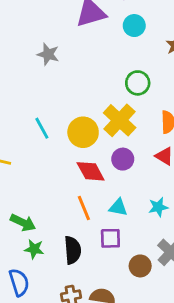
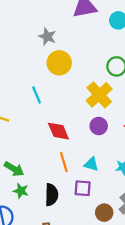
yellow circle: (83, 132) -> (59, 63), moved
red diamond: (91, 171) -> (58, 131), moved

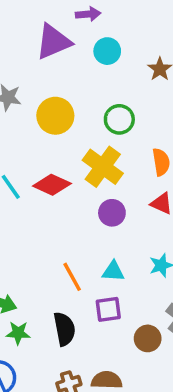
yellow circle: (59, 63) -> (55, 116), moved
red diamond: (58, 131) -> (52, 185), moved, turned -30

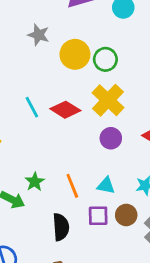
green circle: (119, 119) -> (105, 59), moved
green star: (18, 333) -> (35, 182), moved, turned 30
brown circle: (148, 338) -> (126, 215), moved

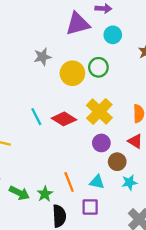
gray star: (39, 35) -> (42, 57), turned -30
green circle: (105, 59) -> (98, 67), moved
green star: (35, 182) -> (45, 194), moved
brown circle: (126, 215) -> (117, 162), moved

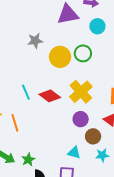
orange line: (69, 182) -> (15, 123), moved

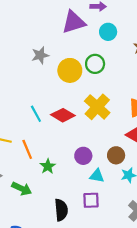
purple circle: (81, 119) -> (83, 156), moved
green star: (28, 160) -> (48, 166), moved

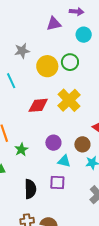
purple triangle: (74, 22) -> (54, 24), size x0.7
cyan line: (36, 114) -> (11, 81), moved
red diamond: (63, 115) -> (38, 105), turned -40

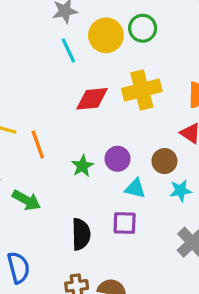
cyan line: (11, 81) -> (68, 50), moved
yellow cross: (69, 100) -> (142, 90), turned 30
green star: (21, 150) -> (82, 166), moved

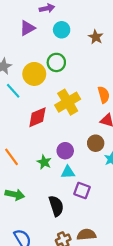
cyan triangle: (135, 189) -> (68, 172), moved
purple square: (125, 223) -> (82, 190), turned 35

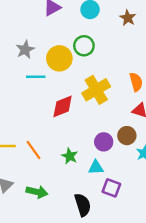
cyan line: (13, 91) -> (36, 77), turned -49
purple circle: (65, 151) -> (104, 142), moved

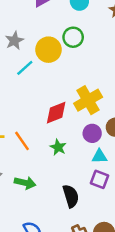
cyan line: (36, 77) -> (25, 68), turned -42
yellow cross: (96, 90) -> (88, 100), moved
red diamond: (63, 106) -> (56, 113), moved
cyan triangle: (96, 167) -> (99, 156), moved

